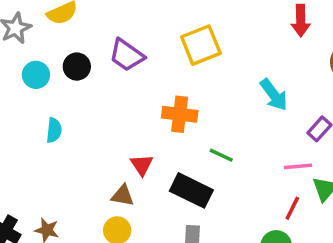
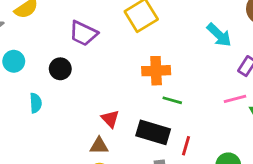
black circle: (77, 67) -> (60, 69), moved
cyan arrow: (274, 95) -> (219, 35), moved
orange cross: (180, 114) -> (156, 71), moved
red line: (292, 208) -> (186, 146), moved

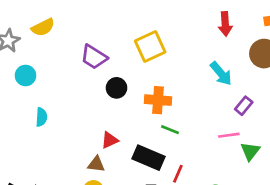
black circle: (60, 69) -> (117, 88), moved
red triangle: (110, 119) -> (110, 140), turned 42

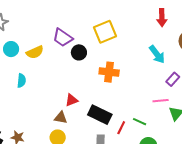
yellow semicircle: (43, 27) -> (35, 52), moved
black circle: (117, 88) -> (79, 52), moved
green line: (170, 130) -> (140, 122), moved

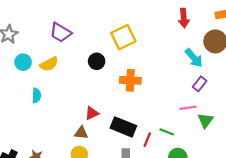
purple trapezoid: (63, 38) -> (61, 33), moved
cyan arrow: (157, 54) -> (194, 58), moved

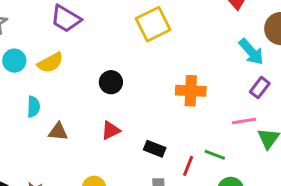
black circle: (97, 61) -> (111, 82), moved
orange cross: (130, 80) -> (191, 91), moved
black rectangle: (123, 127) -> (155, 149), size x0.6
brown triangle: (81, 133) -> (58, 132), moved

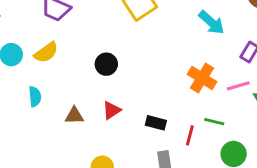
cyan arrow: (251, 52) -> (211, 22), moved
orange cross: (191, 91) -> (202, 78), moved, turned 36
brown triangle: (58, 132) -> (74, 116), moved

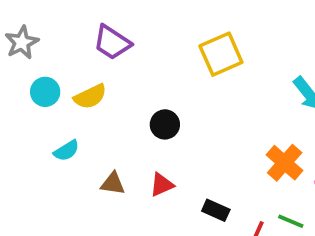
cyan semicircle: (35, 97) -> (66, 151), turned 54

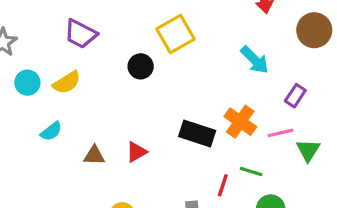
black circle: (165, 124) -> (141, 66), moved
black rectangle: (216, 210) -> (197, 134), moved, size x1.5

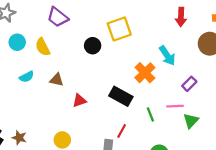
yellow semicircle: (67, 83) -> (43, 47), turned 84
orange cross: (240, 122) -> (145, 73), moved
brown triangle: (94, 155) -> (57, 80), moved
green line: (251, 171) -> (150, 114), moved, turned 40
red line: (223, 185) -> (122, 131), moved

